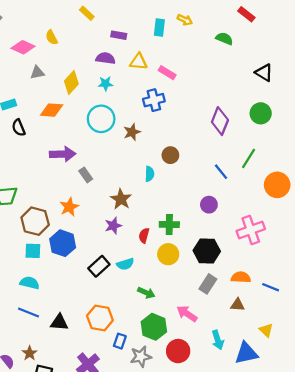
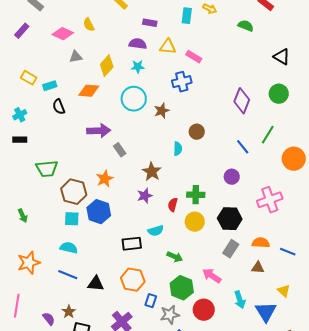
black rectangle: (99, 266) -> (132, 244), moved, turned 36
blue triangle: (246, 353) -> (266, 312), turned -50

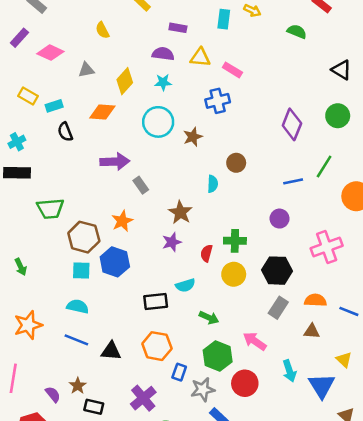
pink diamond: (63, 34) -> (50, 53), moved
black rectangle: (20, 140) -> (17, 173), size x1.5
blue line: (243, 147) -> (293, 181), turned -63

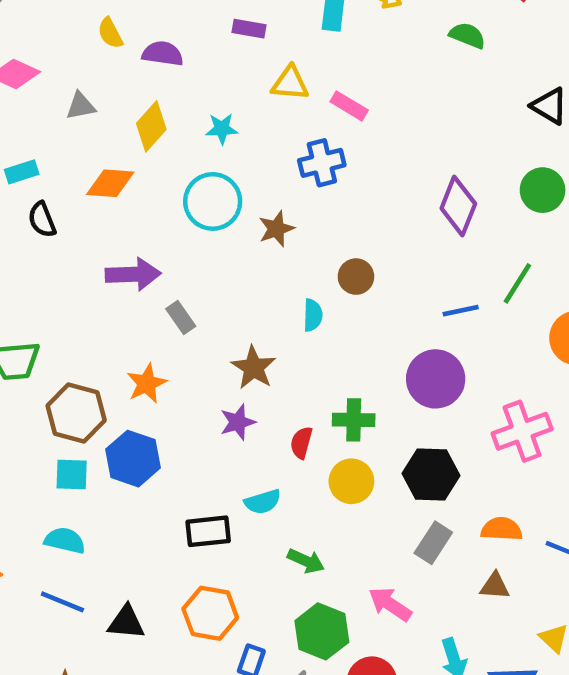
purple semicircle: (163, 54) -> (163, 54), moved
purple circle: (280, 219) -> (436, 379), size x1.6

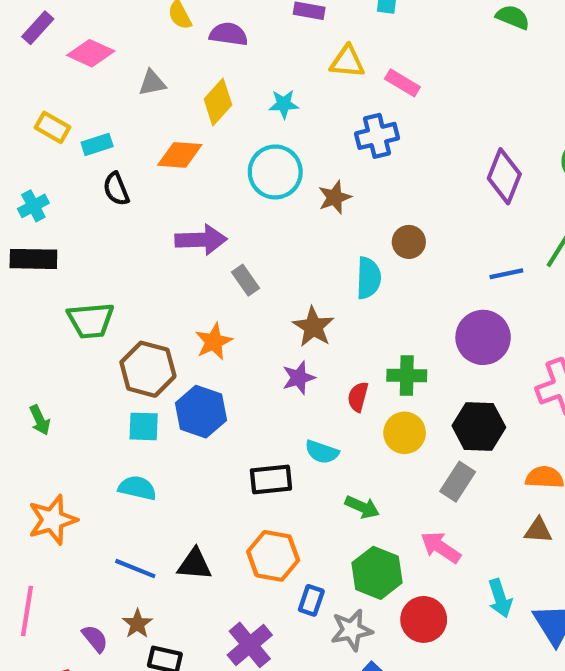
cyan semicircle: (313, 315) -> (369, 278), size x1.4
cyan semicircle: (263, 502) -> (322, 452), turned 36
gray rectangle: (433, 543) -> (458, 482), moved
blue line: (62, 602) -> (135, 569), moved

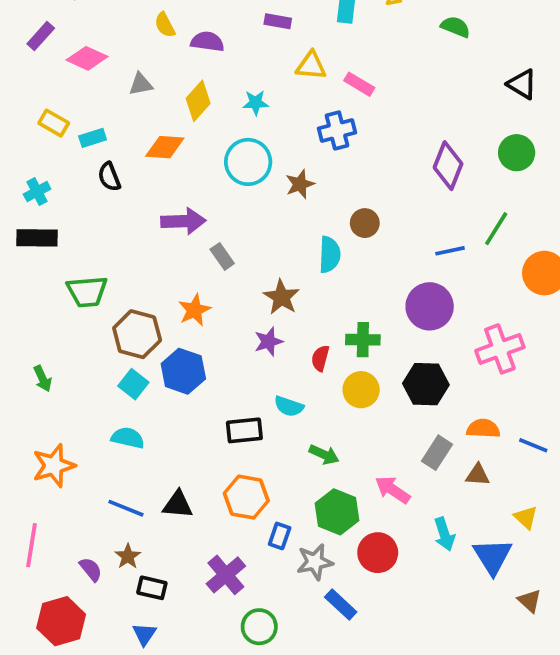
cyan square: (144, 426) -> (133, 384), turned 36
gray rectangle: (458, 482) -> (437, 453), moved

